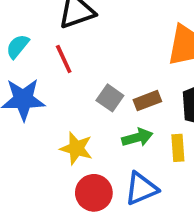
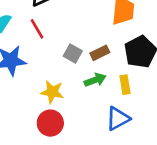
blue triangle: (141, 189) -> (118, 119), moved
red circle: (94, 193) -> (50, 123), moved

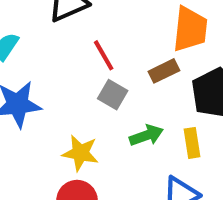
red line: (37, 29) -> (104, 55), moved
brown rectangle: (100, 53) -> (164, 71), moved

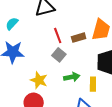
brown rectangle: (164, 71) -> (79, 38), moved

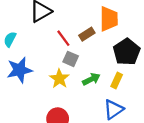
yellow star: (39, 80) -> (59, 79), moved, turned 30
yellow rectangle: (93, 84) -> (117, 81), turned 40

